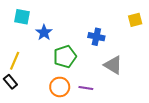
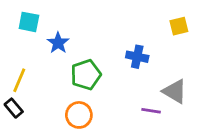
blue cross: (96, 37) -> (137, 57), moved
gray triangle: (113, 65) -> (175, 91), moved
purple line: (86, 88) -> (151, 111), moved

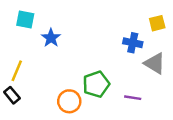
blue cross: (137, 57) -> (133, 43), moved
green pentagon: (86, 75) -> (96, 84), moved
gray triangle: (175, 91) -> (155, 63), moved

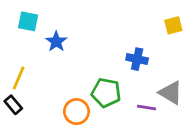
blue cross: (133, 43) -> (137, 59), moved
gray triangle: (155, 63) -> (171, 93), moved
green pentagon: (96, 84) -> (106, 93), turned 30

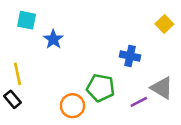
yellow square: (173, 25) -> (164, 24), turned -30
yellow line: (19, 78) -> (18, 74), turned -35
purple line: (146, 108) -> (139, 102), turned -36

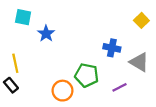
gray triangle: (162, 88) -> (139, 62), moved

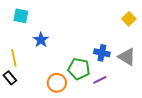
blue star: (46, 34) -> (41, 40), moved
blue cross: (112, 48) -> (102, 53), moved
purple line: (120, 87) -> (100, 80), moved

